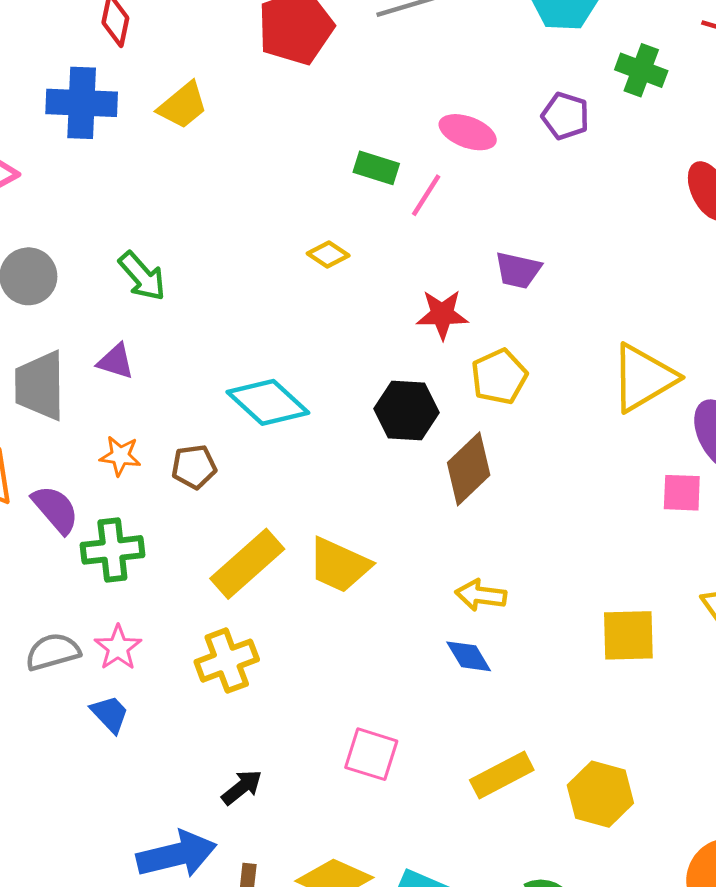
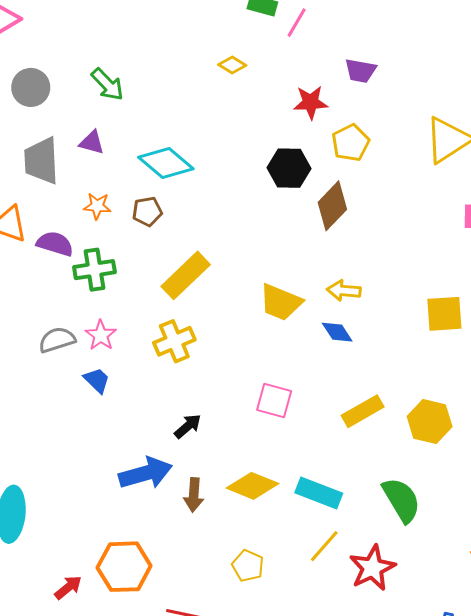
cyan diamond: (268, 402) -> (166, 163), moved
purple semicircle: (55, 509) -> (55, 244), turned -30
yellow trapezoid: (339, 565) -> (281, 302), moved

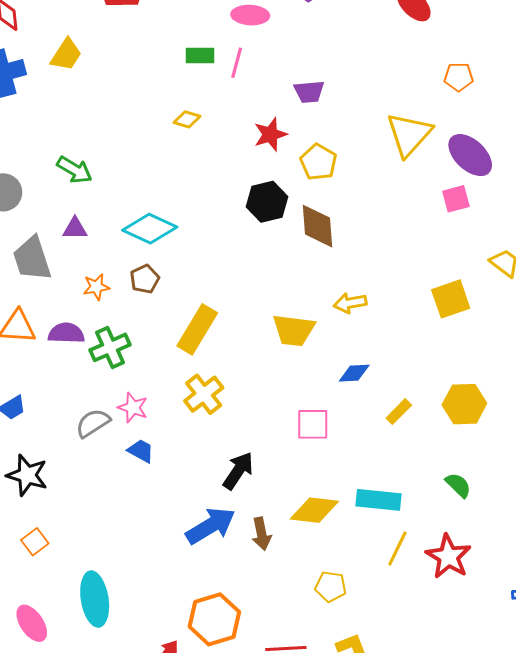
brown diamond: (332, 206) -> (317, 226), turned -33
blue diamond: (337, 332) -> (354, 373), moved, turned -44
yellow rectangle: (363, 411) -> (399, 412), size x0.7
black arrow: (188, 426) -> (238, 471), size x1.4
green semicircle: (401, 500) -> (458, 485), size x0.6

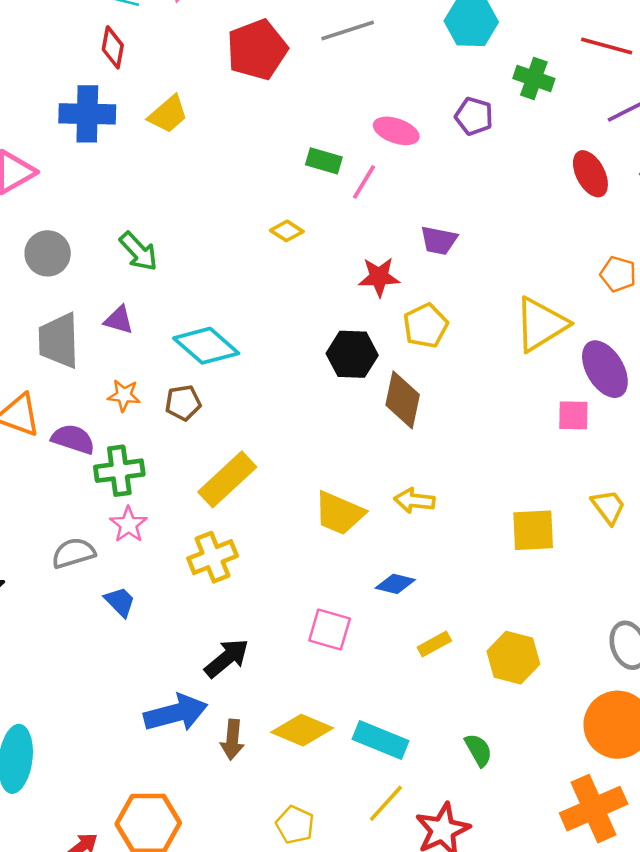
pink star: (133, 408) -> (128, 524), moved

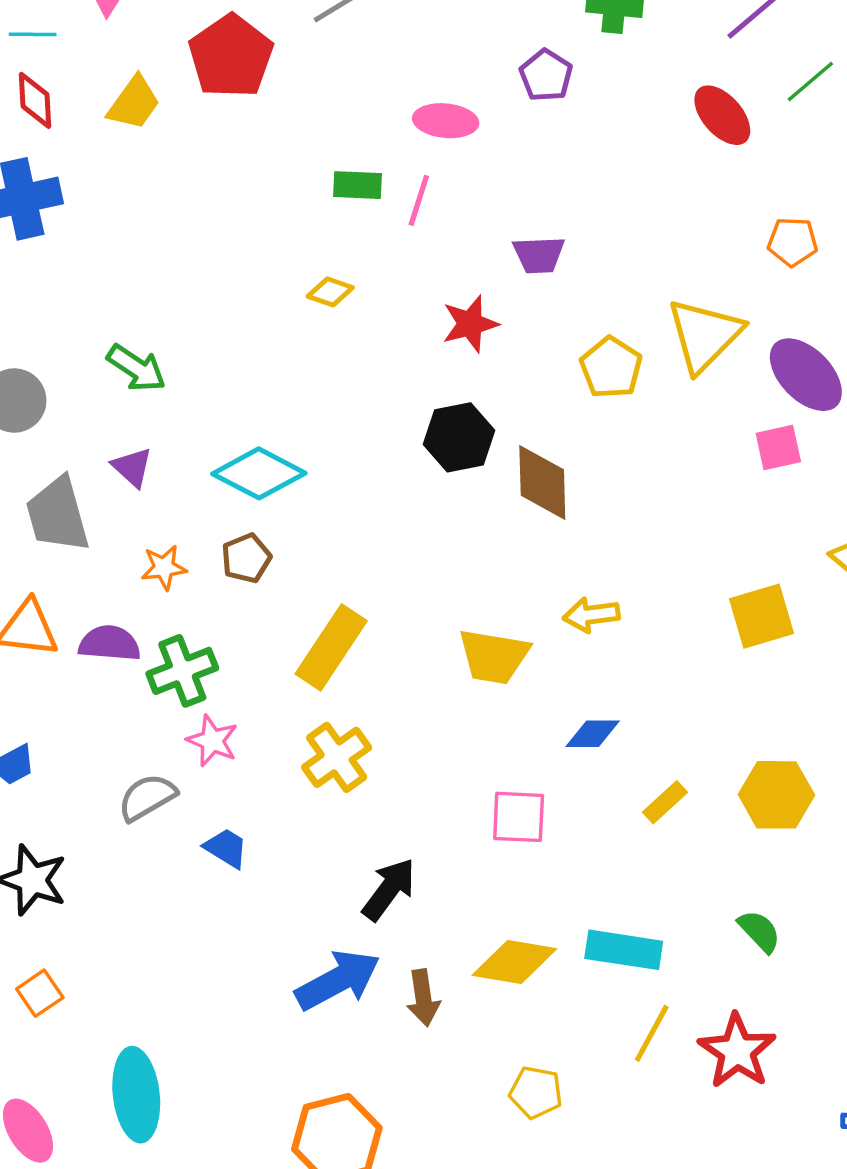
yellow trapezoid: (168, 114) -> (134, 103), moved
purple pentagon: (474, 116) -> (546, 75), turned 30
purple triangle: (119, 320) -> (132, 467), turned 40
yellow pentagon: (425, 326) -> (611, 368), moved

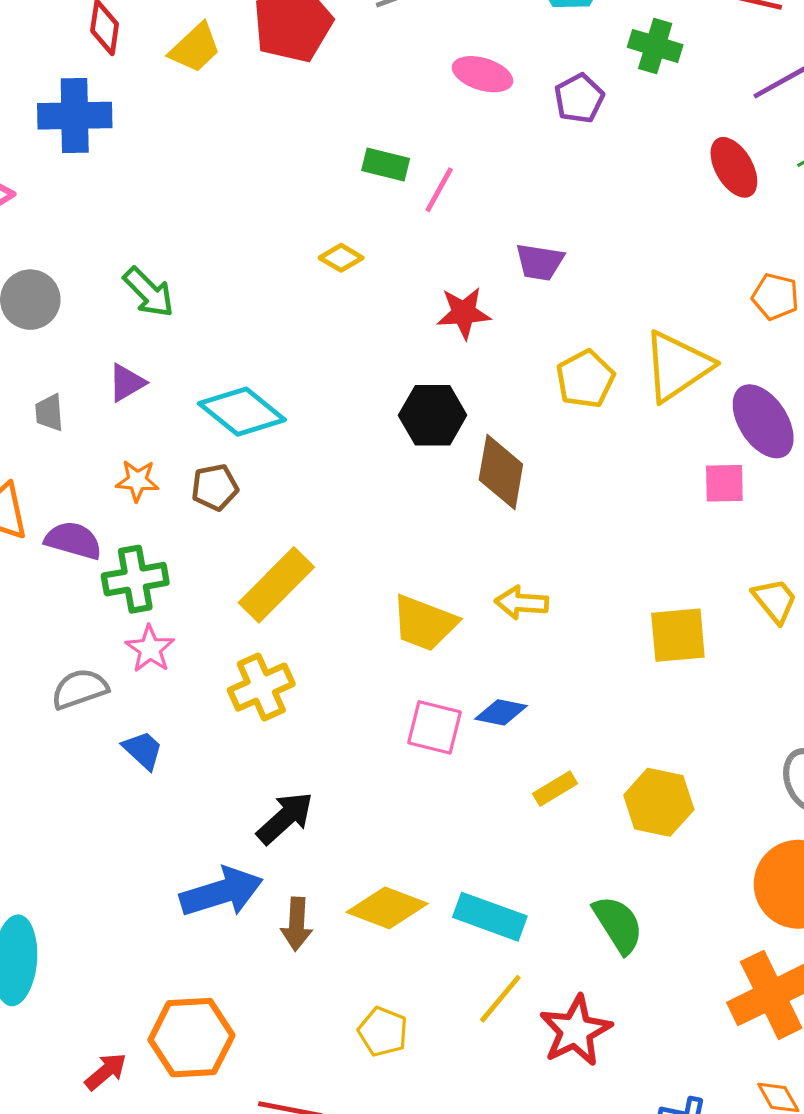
pink ellipse: (446, 121) -> (483, 74), moved
purple triangle: (132, 467) -> (127, 383), turned 36
gray trapezoid: (58, 515) -> (49, 413), size x0.5
pink square: (519, 817) -> (434, 727), moved
green semicircle: (759, 931) -> (618, 925), size x1.4

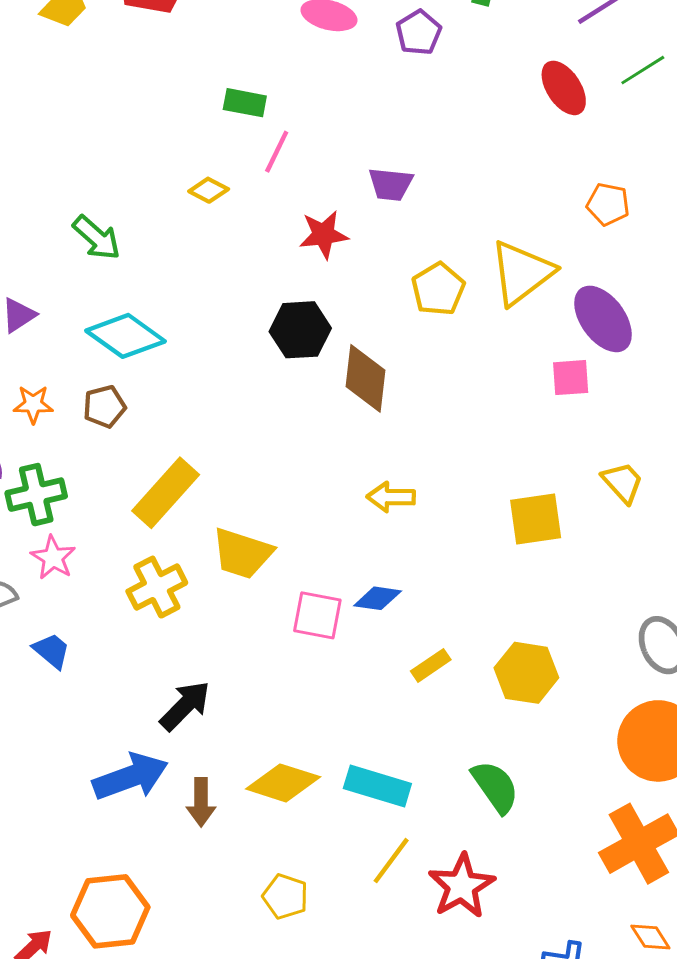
pink line: (439, 190) -> (277, 152), moved
green arrow: (149, 292) -> (97, 238), moved
yellow trapezoid: (424, 623) -> (242, 553), moved

